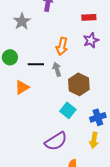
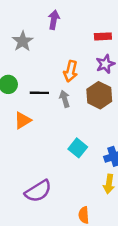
brown hexagon: (79, 84) -> (99, 95), moved
purple semicircle: (56, 141) -> (38, 191), moved

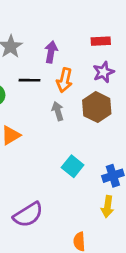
purple arrow: (54, 20) -> (51, 52), moved
black line: (39, 93) -> (29, 80), moved

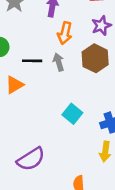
black line: (29, 80) -> (32, 61), moved

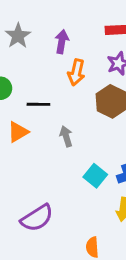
gray arrow: (59, 62) -> (66, 136), moved
cyan square: (72, 114) -> (95, 176), moved

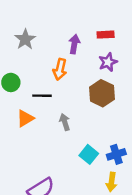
purple arrow: (62, 42) -> (74, 44), moved
orange arrow: (76, 72) -> (60, 69), moved

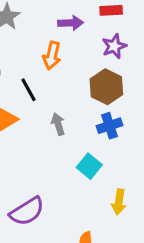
purple arrow: (74, 44) -> (71, 23), turned 78
black line: (42, 96) -> (29, 90), turned 60
blue cross: (116, 154) -> (110, 126), moved

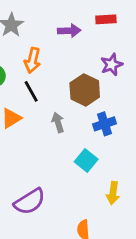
purple star: (114, 46) -> (112, 65), moved
orange arrow: (52, 56) -> (32, 60), moved
brown hexagon: (106, 87) -> (85, 90), moved

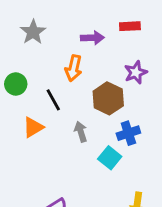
orange arrow: (32, 60) -> (74, 68), moved
cyan square: (86, 161) -> (110, 158), moved

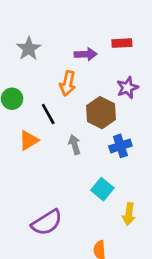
cyan square: (110, 158) -> (102, 189), moved

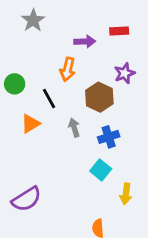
gray star: (29, 49) -> (33, 20), moved
blue cross: (120, 146) -> (109, 137), moved
purple semicircle: (47, 222) -> (26, 199), moved

